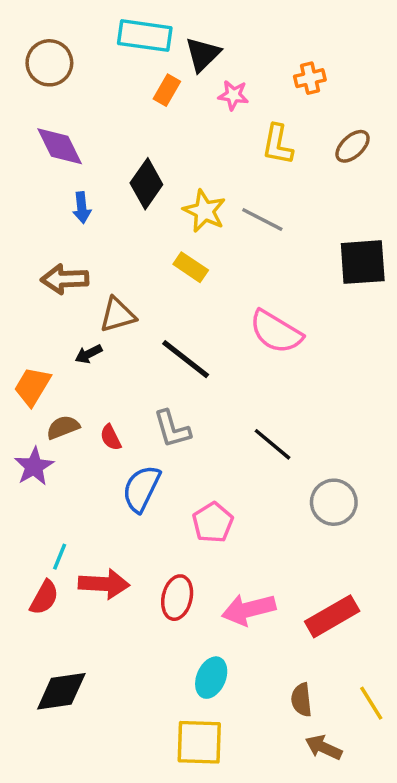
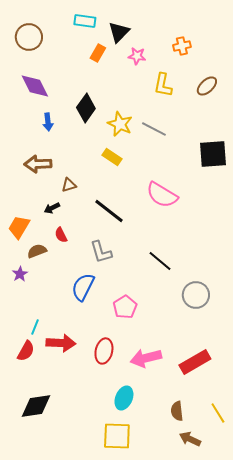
cyan rectangle: (145, 36) -> (85, 21), size x0.7
brown triangle: (118, 315) -> (69, 185), size x0.7
red semicircle: (111, 437) -> (61, 235), moved
purple star: (34, 466) -> (20, 274), size x0.7

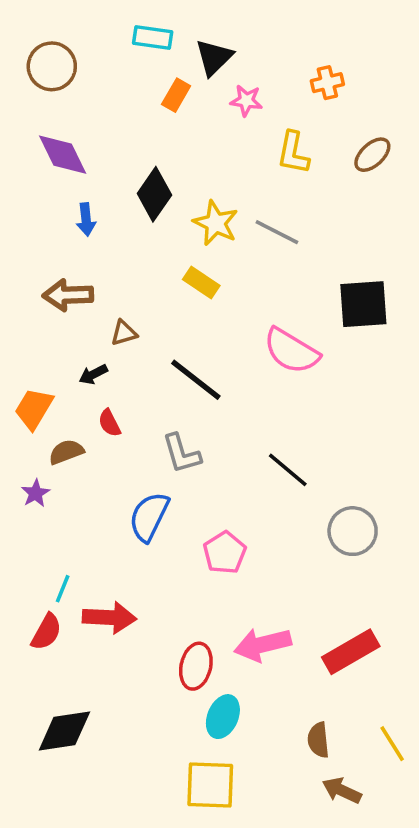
black square: (213, 154) -> (363, 304), moved
red ellipse: (104, 351) -> (196, 666), moved

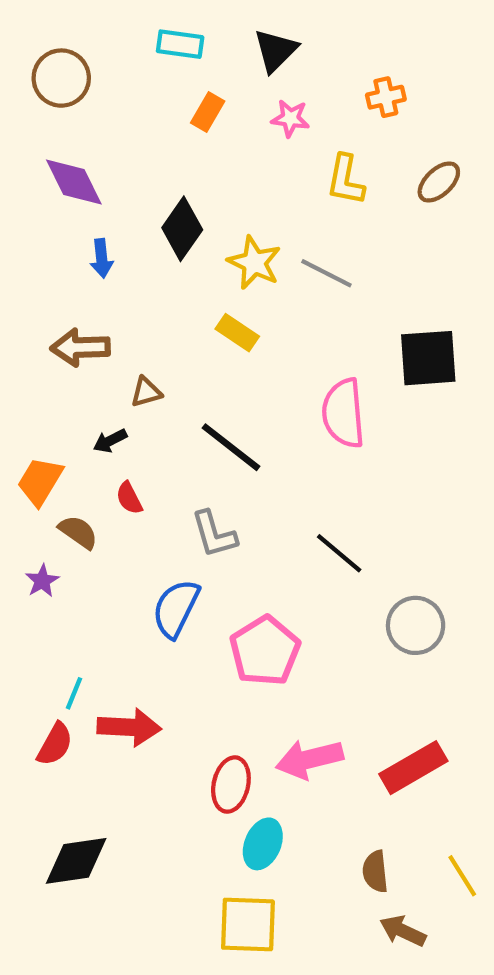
black triangle: (214, 57) -> (276, 50), moved
pink semicircle: (291, 351) -> (343, 413), turned 54
brown semicircle: (66, 452) -> (78, 532), turned 56
pink pentagon: (225, 553) -> (265, 651), size x1.4

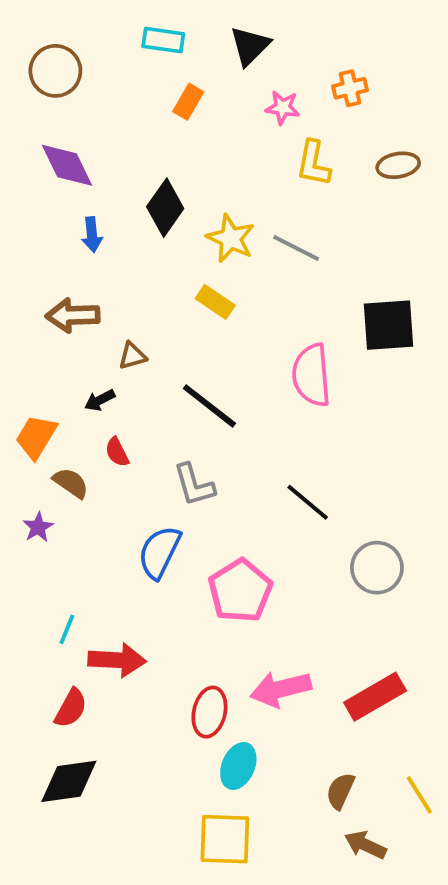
pink star: (290, 118) -> (283, 107), moved
brown ellipse: (439, 182) -> (398, 165), turned 33
red semicircle: (55, 744) -> (71, 708), moved
brown semicircle: (375, 871) -> (340, 791), turned 30

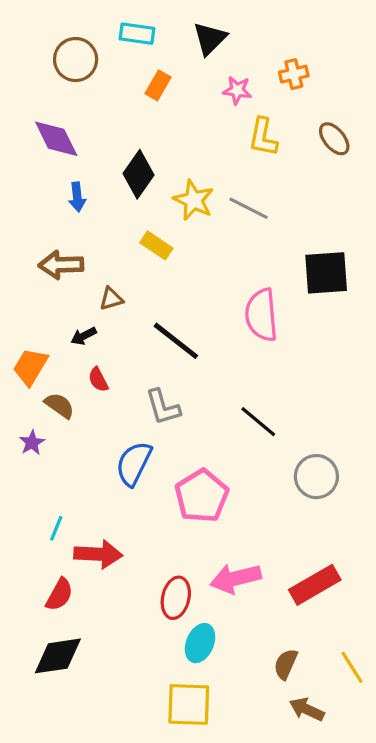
brown circle: (55, 71) -> (76, 60), moved
brown ellipse: (398, 165) -> (334, 139), turned 60
yellow rectangle: (215, 302) -> (156, 245), moved

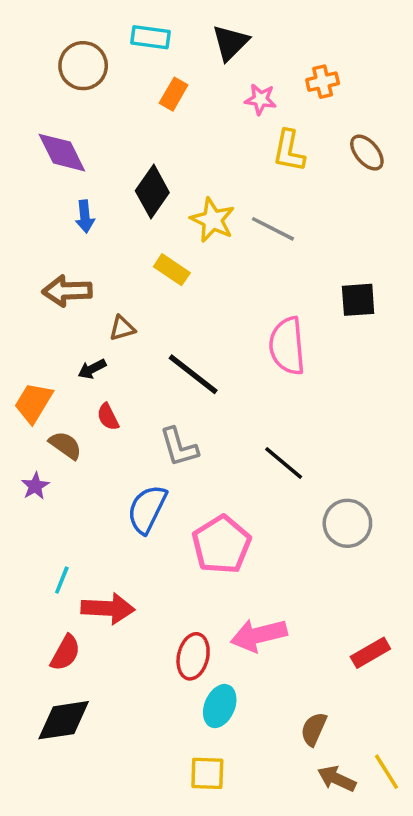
black square: (326, 273) -> (358, 300), size x0.7
red rectangle: (315, 585) -> (370, 653), moved, size x0.7
yellow line: (352, 667) -> (386, 772), moved
yellow square: (189, 704) -> (207, 773), size x0.7

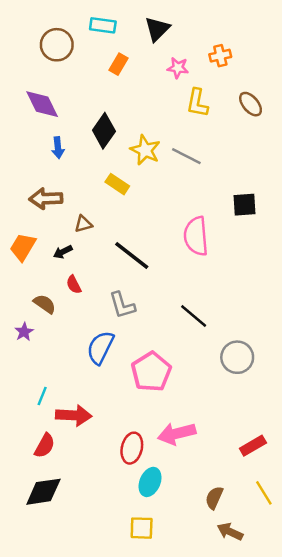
orange trapezoid: (33, 403) -> (23, 247), moved
yellow line: (386, 772) -> (264, 493), moved

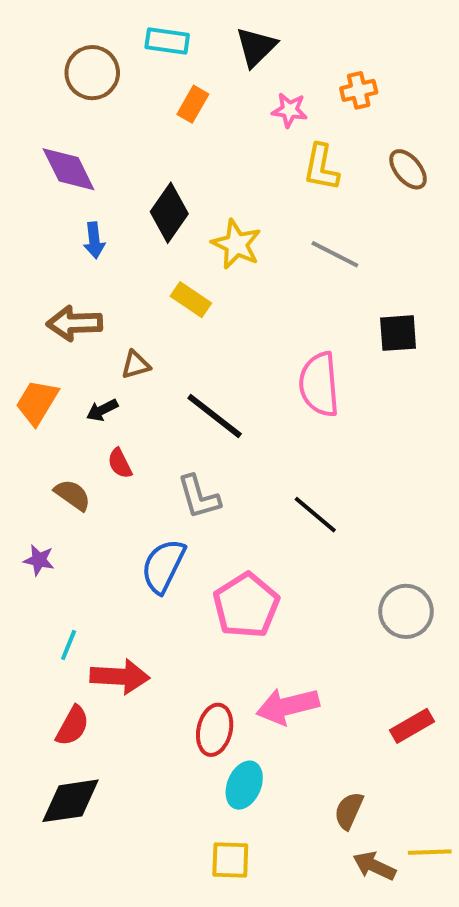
gray line: (186, 156) -> (335, 254), moved
purple star: (24, 332) -> (39, 560), moved, turned -30
gray circle: (237, 357) -> (406, 611), moved
yellow line: (264, 493) -> (430, 852), moved, turned -60

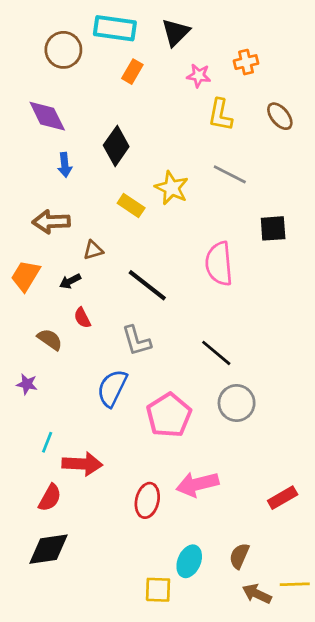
cyan rectangle: (167, 41) -> (115, 28), size x1.4
yellow star: (236, 244) -> (172, 188), moved
gray circle: (406, 611) -> (237, 403), moved
cyan ellipse: (244, 785) -> (189, 561), moved

